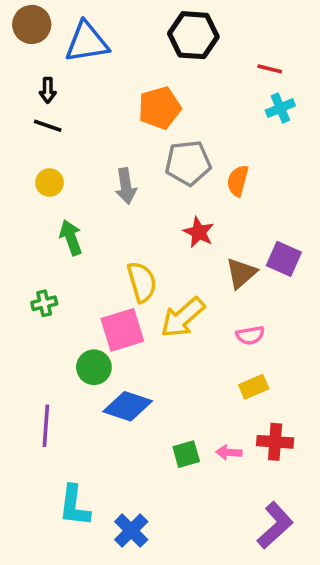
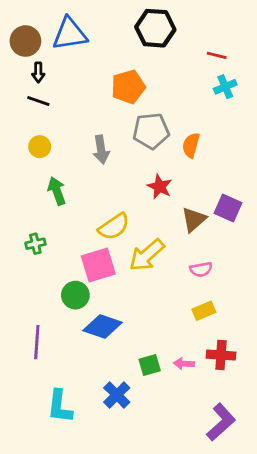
brown circle: (32, 24) -> (25, 41), moved
yellow semicircle: (142, 282) -> (114, 227), turned 72
blue cross: (131, 531) -> (117, 395), moved

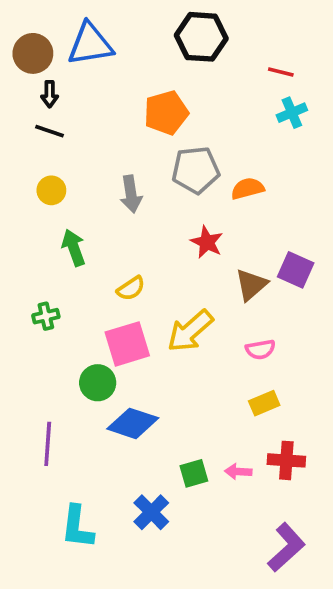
orange semicircle: (191, 145) -> (247, 188), turned 60
yellow semicircle: (114, 227) -> (131, 288), moved, size x0.7

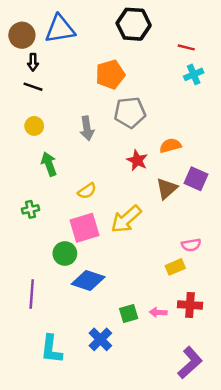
orange semicircle: (247, 188) -> (170, 146), moved
pink semicircle: (260, 349) -> (191, 245), moved

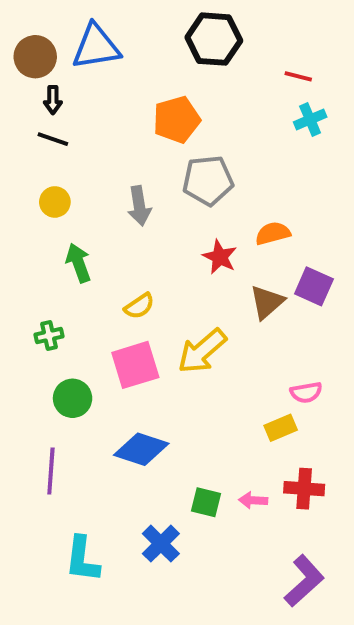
green circle: (65, 253) -> (73, 398), moved
green square: (129, 314) -> (206, 502), turned 30

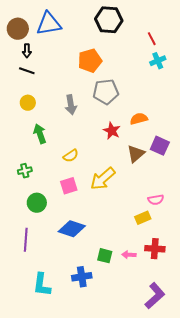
red line: (298, 76) -> (152, 39), turned 48
pink square: (135, 365) -> (69, 186), size x0.7
blue cross: (161, 544) -> (82, 277), turned 36

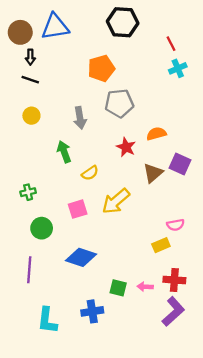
green arrow: (40, 134) -> (64, 152), moved
yellow semicircle: (71, 156) -> (90, 173), moved
purple L-shape: (155, 296) -> (173, 311), moved

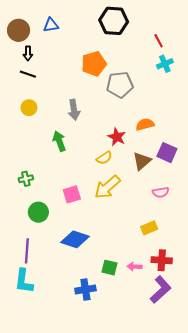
blue triangle: (55, 27) -> (51, 25), size x0.6
gray pentagon: (119, 103) -> (120, 85), moved
yellow semicircle: (90, 173) -> (104, 158), moved
pink semicircle: (176, 225) -> (161, 192), moved
cyan L-shape: (47, 320) -> (24, 281), moved

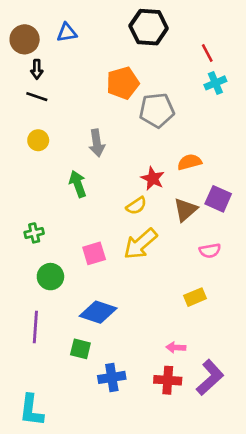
red cross: (162, 260) -> (168, 380), moved
green square: (109, 268) -> (80, 349), moved
cyan L-shape: (24, 281) -> (31, 410), moved

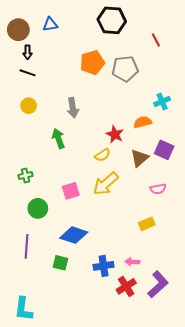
cyan cross: (215, 83) -> (162, 102), moved
gray pentagon: (157, 110) -> (125, 69), moved
blue cross: (112, 377) -> (104, 266), moved
red cross: (168, 380) -> (126, 286), turned -36

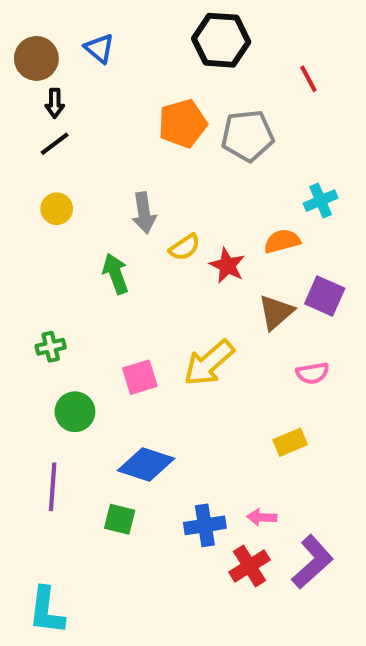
blue triangle: (50, 25) -> (99, 48), turned 49
black line: (28, 73) -> (55, 144), turned -56
yellow semicircle: (103, 155) -> (185, 247), moved

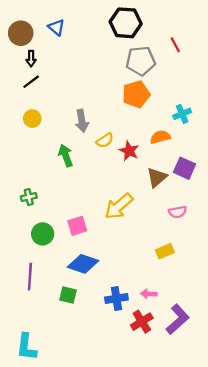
orange pentagon: (183, 123) -> (136, 94), moved
gray pentagon: (248, 136) -> (141, 61), moved
pink square: (140, 377) -> (77, 226), moved

